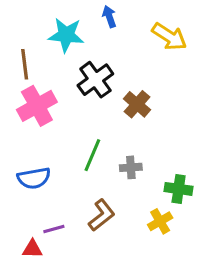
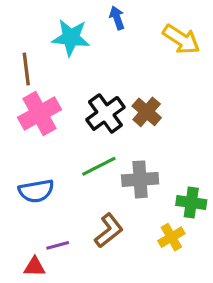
black cross: (95, 80) -> (105, 113), moved
green line: (92, 155) -> (99, 166), turned 40
gray cross: (131, 167) -> (140, 179), size x1.5

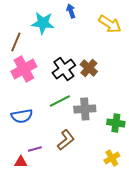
brown line: (26, 69) -> (16, 42), turned 30
yellow cross: (171, 237) -> (112, 158), moved

